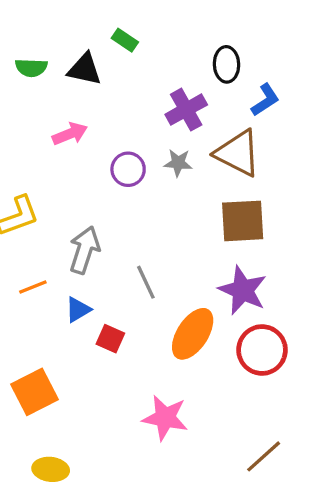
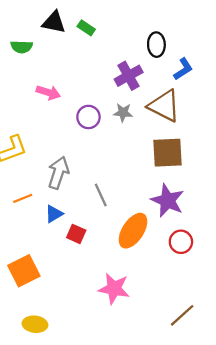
black triangle: (85, 69) -> (54, 22), moved
pink arrow: (70, 134) -> (48, 92), turned 40
red circle: (262, 350) -> (181, 242), size x0.7

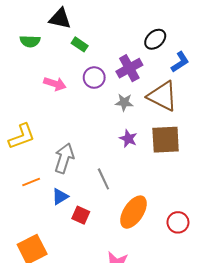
green rectangle: (86, 28) -> (80, 44), moved
black ellipse: (156, 45) -> (155, 39), turned 50
purple circle: (88, 117) -> (94, 78), moved
purple star: (168, 201) -> (128, 139), moved, size x0.6

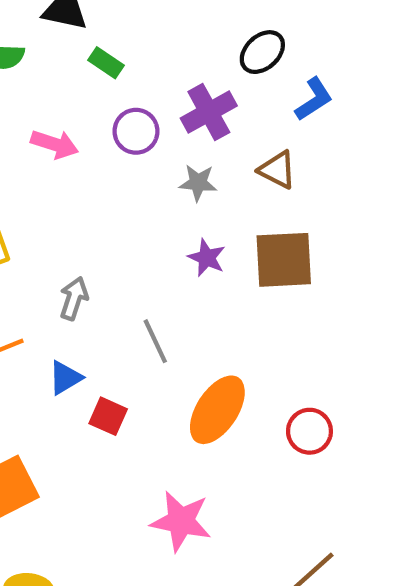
brown triangle: (162, 96) -> (277, 170), size x0.6
gray arrow: (64, 158) -> (74, 298), size x0.7

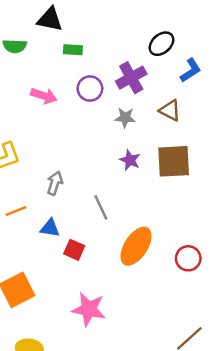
green rectangle: (106, 63) -> (73, 50), turned -30
blue triangle: (65, 378) -> (50, 228), turned 40
pink star: (181, 521) -> (89, 309), moved

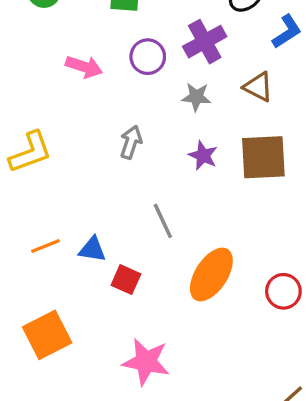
gray arrow: (55, 183) -> (131, 142), moved
orange line: (16, 211) -> (45, 246), moved

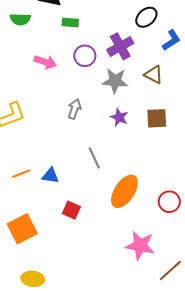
gray star: (196, 97) -> (115, 81), size x1.4
brown square: (263, 157) -> (157, 118), size x0.7
red square: (126, 280) -> (71, 210), moved
pink star: (146, 362) -> (140, 245), moved

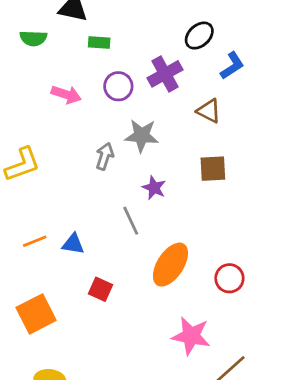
gray star: (115, 81) -> (142, 136), moved
purple star: (119, 117) -> (154, 188), moved

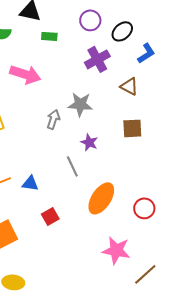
purple circle: (118, 86) -> (90, 20), moved
pink arrow: (66, 95) -> (25, 74), size x1.4
red square: (101, 289) -> (50, 216), turned 36

